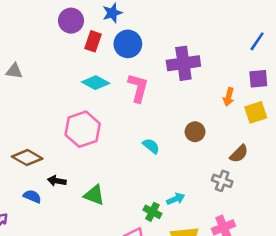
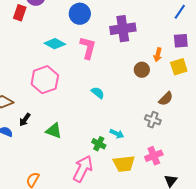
red rectangle: (93, 41) -> (20, 13), moved
brown circle: (195, 132) -> (142, 70), moved
black arrow: (57, 181) -> (25, 120), turned -64
cyan arrow: (176, 199) -> (117, 134), turned 48

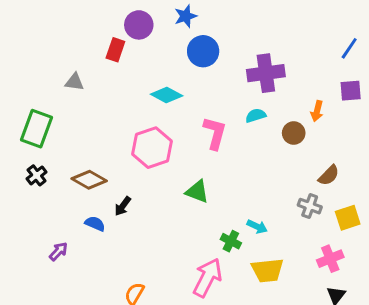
pink L-shape: (88, 48) -> (215, 133), moved
yellow square: (179, 67) -> (348, 218), moved
cyan semicircle: (98, 93) -> (256, 115), moved, turned -56
green triangle: (54, 131) -> (197, 191), moved
pink cross: (154, 156) -> (330, 259), moved

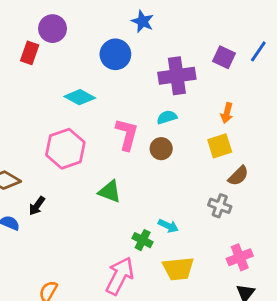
blue star: (186, 16) -> (143, 21), moved, turned -30
purple square: (351, 91) -> (224, 57), moved, turned 30
brown circle: (294, 133) -> (161, 149), moved
yellow square: (348, 218) -> (220, 146), moved

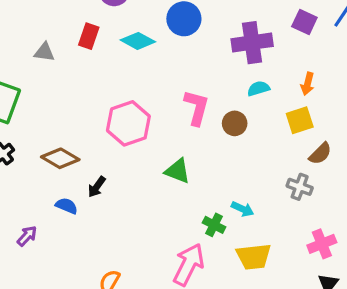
red rectangle: (30, 53) -> (89, 36), moved
cyan diamond: (80, 97) -> (138, 41), moved
cyan semicircle: (167, 117) -> (258, 89), moved

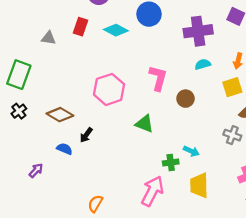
brown circle: (235, 123) -> (186, 99), moved
green cross: (214, 225) -> (171, 163), turned -35
yellow trapezoid: (254, 257) -> (199, 185), turned 95

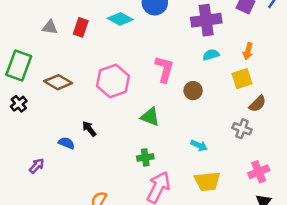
red rectangle: (80, 27) -> (81, 27), moved
brown diamond: (60, 115) -> (58, 82), moved
black arrow: (86, 135) -> (89, 129), turned 105
green cross: (171, 163) -> (145, 157), moved
yellow trapezoid: (199, 185) -> (207, 181), turned -95

